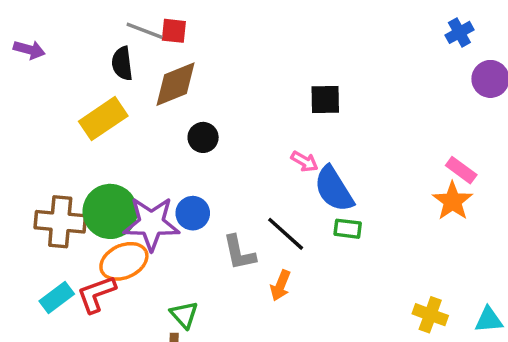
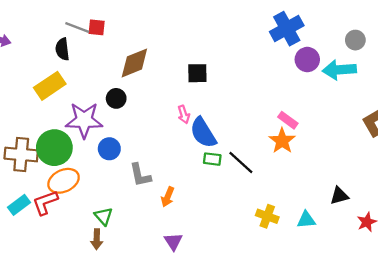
blue cross: (459, 32) -> (287, 29), size x1.8
brown diamond: (176, 84) -> (134, 63), moved
pink arrow: (305, 162) -> (184, 114), turned 42
purple star: (151, 223) -> (84, 120), moved
black line: (286, 234) -> (241, 163), moved

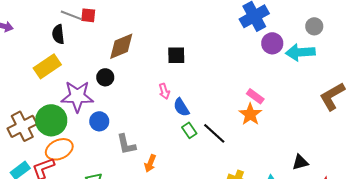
blue semicircle: (203, 133) -> (181, 107), size x0.7
brown cross: (21, 154) -> (22, 126), turned -32
green rectangle: (212, 159) -> (189, 130), turned 49

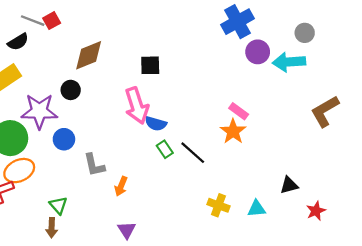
red square: (88, 15) -> (52, 21), turned -35
black semicircle: (58, 34) -> (18, 42), turned -114
pink arrow: (164, 91) -> (137, 106), size x2.0
blue semicircle: (181, 107) -> (156, 124), turned -42

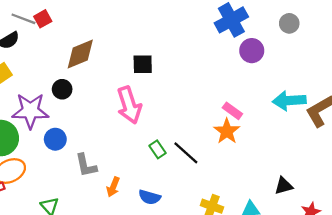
gray circle: (305, 33) -> (289, 23), moved
cyan arrow: (289, 62) -> (289, 101), moved
blue semicircle: (156, 124) -> (150, 197), moved

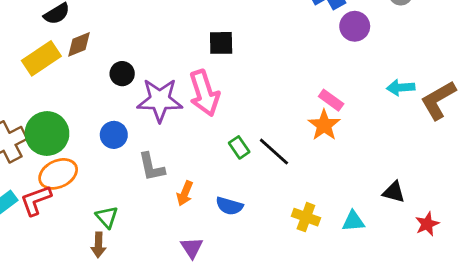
brown diamond: (80, 54) -> (79, 44), moved, size x0.7
cyan arrow: (289, 101) -> (401, 88), size x0.7
purple star: (30, 111) -> (160, 100), moved
black triangle: (284, 186) -> (394, 192), turned 30

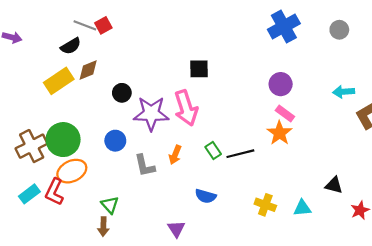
purple circle: (355, 26) -> (281, 84), moved
cyan arrow: (401, 88) -> (344, 92), moved
black line: (274, 152) -> (240, 154), turned -56
orange arrow: (185, 193) -> (175, 155), moved
red L-shape: (36, 200) -> (54, 192), turned -44

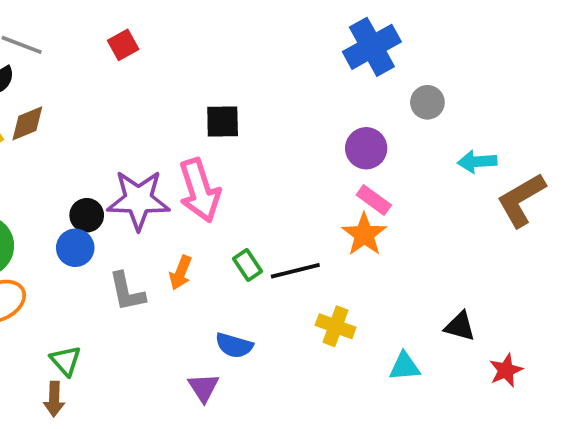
red square: (103, 25) -> (123, 45), moved
gray circle: (339, 30) -> (427, 102), moved
black circle: (122, 93) -> (87, 215), moved
yellow cross: (265, 205) -> (336, 326), moved
purple triangle: (176, 229) -> (203, 388), moved

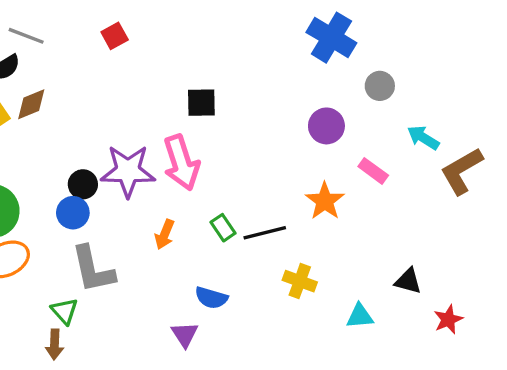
blue cross: (372, 47) -> (331, 38), turned -30
cyan arrow: (477, 162) -> (423, 138), turned 36
pink rectangle: (374, 200) -> (373, 171), moved
gray L-shape: (127, 292) -> (93, 269), moved, size x1.4

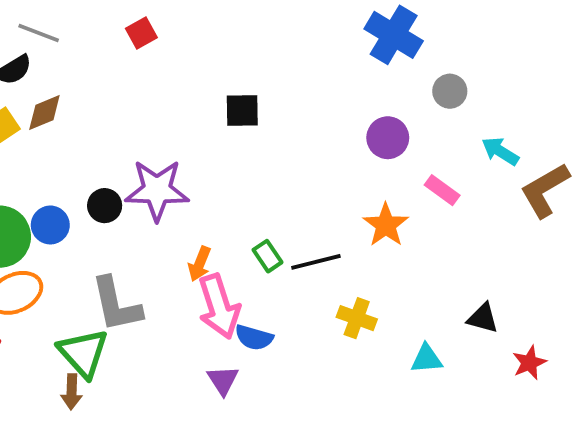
pink arrow: (181, 163) -> (219, 306), moved
blue circle: (73, 213) -> (50, 225), moved
green triangle: (65, 311) -> (83, 353), size x1.6

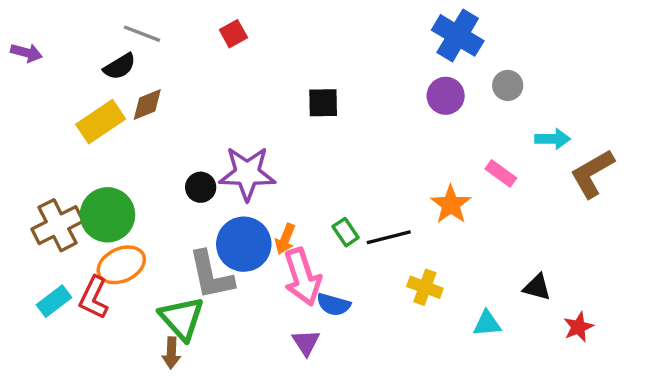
purple circle: (388, 138) -> (446, 96), moved
cyan arrow: (500, 151) -> (553, 139), turned 148
blue circle: (50, 225) -> (244, 244), moved, size x1.6

